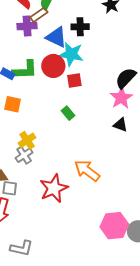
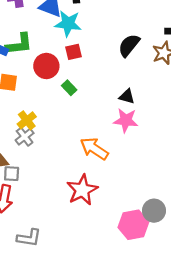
red circle: (53, 66) -> (46, 66), moved
pink star: (121, 98) -> (126, 120), moved, turned -30
red star: (54, 188) -> (82, 190), moved
pink hexagon: (114, 226) -> (133, 225), moved

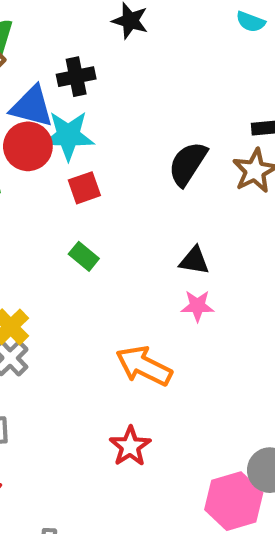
red circle: (46, 66) -> (28, 146), moved
pink star: (126, 120) -> (197, 306), size x0.7
red star: (82, 190) -> (130, 446), size x0.7

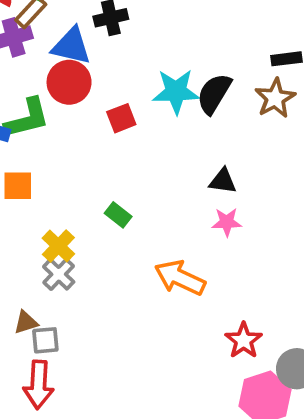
cyan star: (68, 136) -> (176, 92), moved
green rectangle: (84, 256) -> (118, 215), moved
red star: (130, 446) -> (244, 340), moved

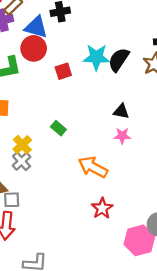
red star: (244, 340) -> (102, 208), moved

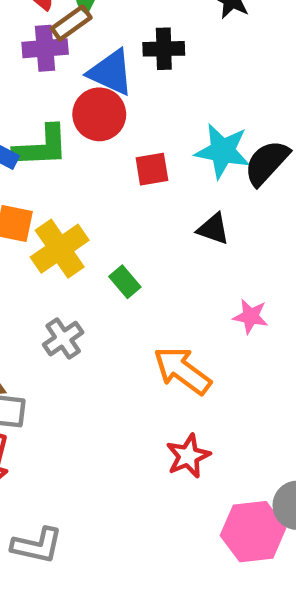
black triangle: (121, 111) -> (213, 229), moved
yellow cross: (22, 145) -> (60, 249), moved, size x1.4
gray cross: (22, 161) -> (63, 339), moved

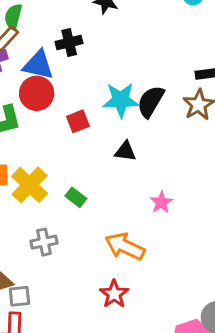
pink star: (251, 316) -> (161, 202), turned -30
gray cross: (63, 339) -> (44, 242), turned 35
red star: (188, 456) -> (114, 294), moved

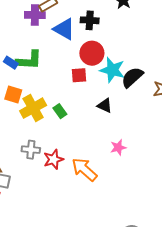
red circle: (37, 93) -> (92, 53), moved
green rectangle: (76, 197) -> (60, 111), moved
red star: (114, 294) -> (53, 159), moved

